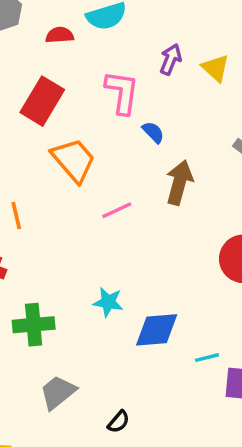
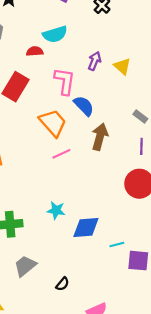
red semicircle: (60, 35) -> (35, 51), moved
blue semicircle: (153, 132) -> (84, 106), size x1.5
orange trapezoid: (73, 160) -> (53, 123), moved

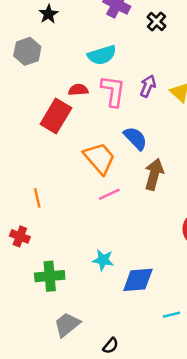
red semicircle: (35, 51) -> (78, 90), moved
pink L-shape: (65, 81) -> (113, 91), moved
cyan line: (117, 245) -> (171, 315), moved

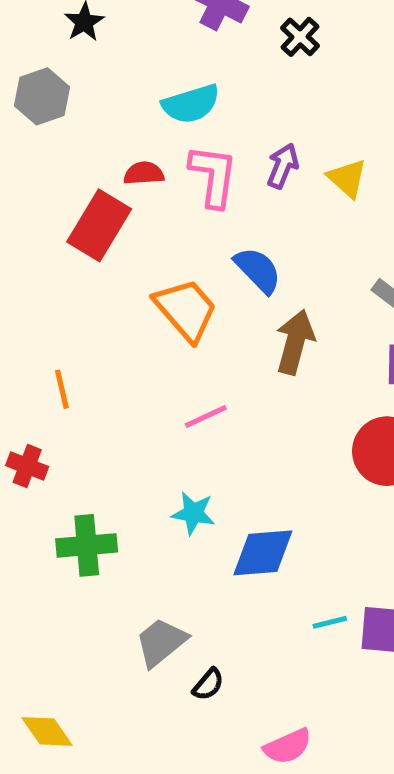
pink line: (109, 194) -> (206, 416), moved
gray trapezoid: (67, 325) -> (161, 642), moved

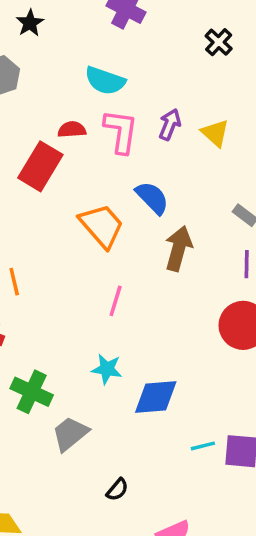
black cross: (300, 37) -> (219, 42), moved
cyan semicircle: (191, 104) -> (105, 81), turned 36
pink line: (206, 416) -> (116, 301), turned -48
green cross: (87, 545) -> (32, 392), turned 30
gray trapezoid: (161, 642) -> (70, 434), moved

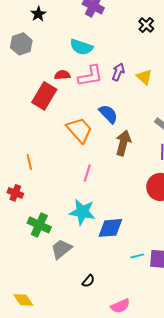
pink L-shape: (121, 131) -> (90, 76), turned 72
cyan star: (107, 369) -> (82, 212), size x1.5

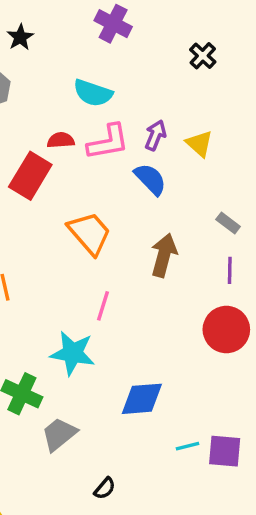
blue semicircle: (108, 114) -> (150, 179), moved
cyan star: (82, 212) -> (73, 353), moved

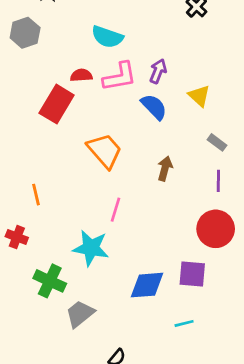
yellow triangle: (199, 144) -> (199, 96), moved
brown arrow: (164, 255) -> (165, 168), size x0.7
purple square: (225, 451) -> (192, 274), moved

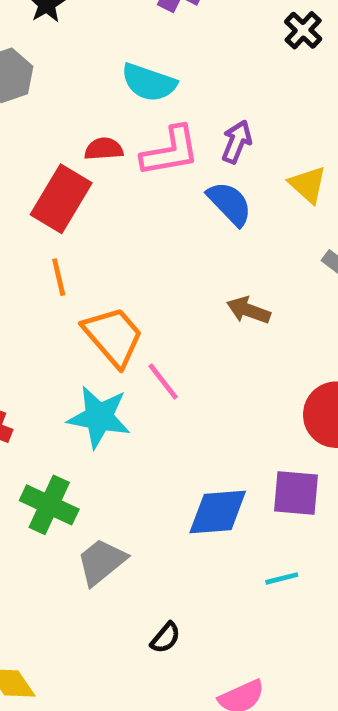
orange trapezoid: (105, 151) -> (113, 336), moved
brown arrow: (165, 168) -> (249, 310), turned -85
orange line: (36, 195) -> (59, 277), moved
pink line: (116, 210) -> (163, 381), turned -55
cyan star: (91, 248) -> (99, 417), moved

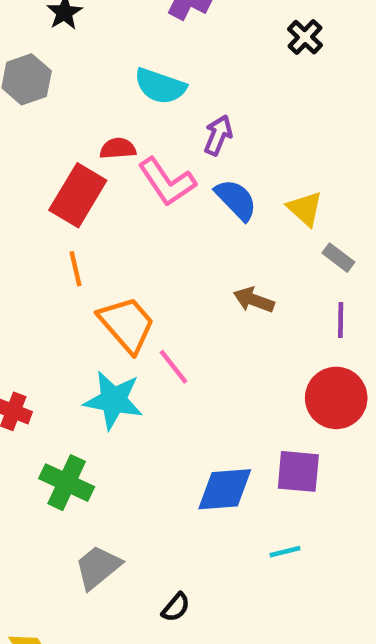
purple arrow: (237, 142) -> (218, 135), moved
pink L-shape: (170, 151) -> (167, 182), moved, turned 66
yellow triangle: (308, 184) -> (305, 209), moved
gray trapezoid: (101, 562) -> (98, 567), moved

